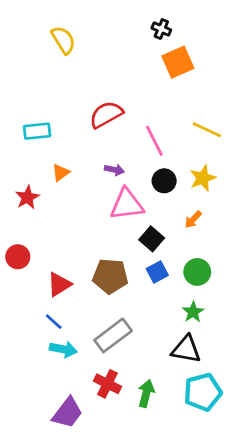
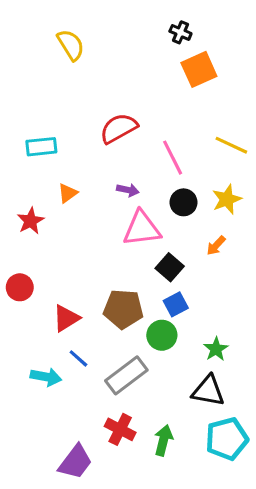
green circle: (197, 272) -> (162, 335), moved
blue line: (54, 322) -> (78, 358), moved
cyan arrow: (63, 349) -> (46, 377), moved

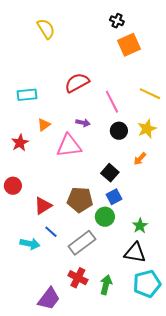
pink triangle: (142, 229) -> (69, 146), moved

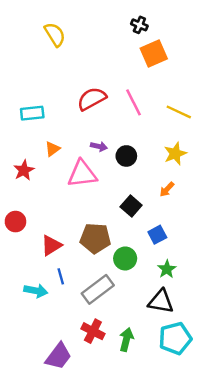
pink line: (112, 102) -> (133, 102), moved
black circle: (119, 131) -> (126, 156), moved
blue square: (114, 197) -> (157, 235), moved
blue line: (51, 232) -> (61, 276), turned 32

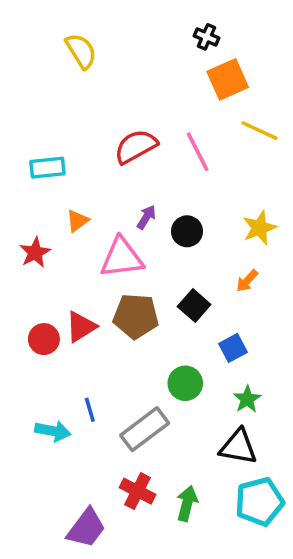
yellow line: (179, 112) -> (259, 131), moved
purple arrow: (99, 146) -> (146, 217), turned -70
red circle: (15, 222) -> (44, 339), moved
brown pentagon: (95, 238) -> (136, 316), moved
red triangle: (51, 245) -> (81, 327), moved

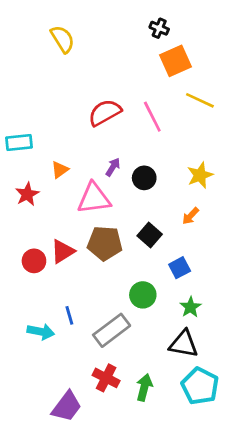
cyan rectangle: (47, 168) -> (19, 143), moved
cyan pentagon: (259, 502) -> (200, 386), turned -30

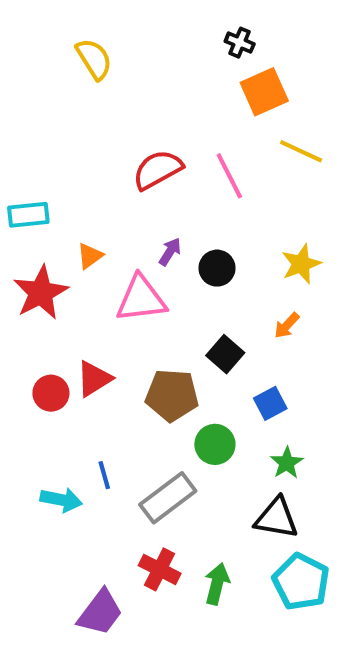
red star: (27, 194) -> (41, 293), size x1.5
brown pentagon: (105, 243) -> (172, 395), moved

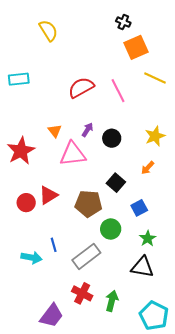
cyan rectangle: (28, 215) -> (19, 79), moved
orange triangle: (90, 256) -> (55, 131), moved, turned -32
cyan pentagon: (301, 582) -> (154, 316), moved

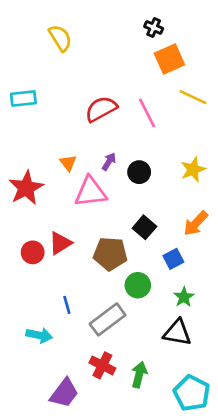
orange arrow: (148, 168) -> (196, 223), moved, size x1.5
cyan arrow: (31, 258) -> (39, 335), moved

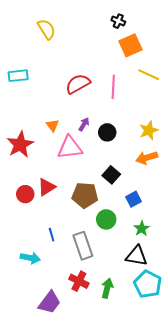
pink line: (147, 113) -> (113, 87), turned 30
orange arrow: (196, 223) -> (147, 158), moved, turned 30
gray rectangle: (108, 319) -> (83, 246), turned -72
cyan pentagon: (192, 393) -> (148, 284), moved

